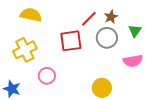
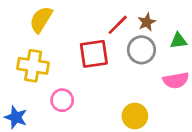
yellow semicircle: (31, 15) -> (41, 19), turned -70
green triangle: (135, 31) -> (178, 41), turned 48
yellow cross: (25, 50) -> (33, 66), turned 35

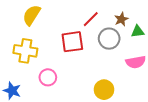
brown star: (147, 22) -> (121, 19), moved

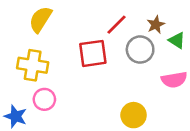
green triangle: (138, 31) -> (177, 40), turned 40
pink circle: (48, 77) -> (44, 99), moved

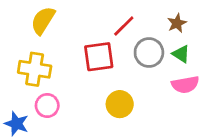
brown star: (156, 25) -> (177, 23), moved
green triangle: (177, 40) -> (181, 54), moved
yellow circle: (134, 115) -> (120, 104), moved

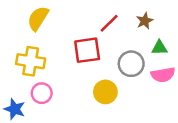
brown star: (177, 23) -> (145, 21), moved
gray circle: (149, 53) -> (131, 64), moved
green triangle: (181, 54) -> (159, 48), turned -35

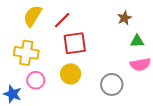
red line: (109, 23) -> (62, 20), moved
gray circle: (131, 64) -> (112, 84), moved
yellow circle: (105, 92) -> (71, 74), moved

